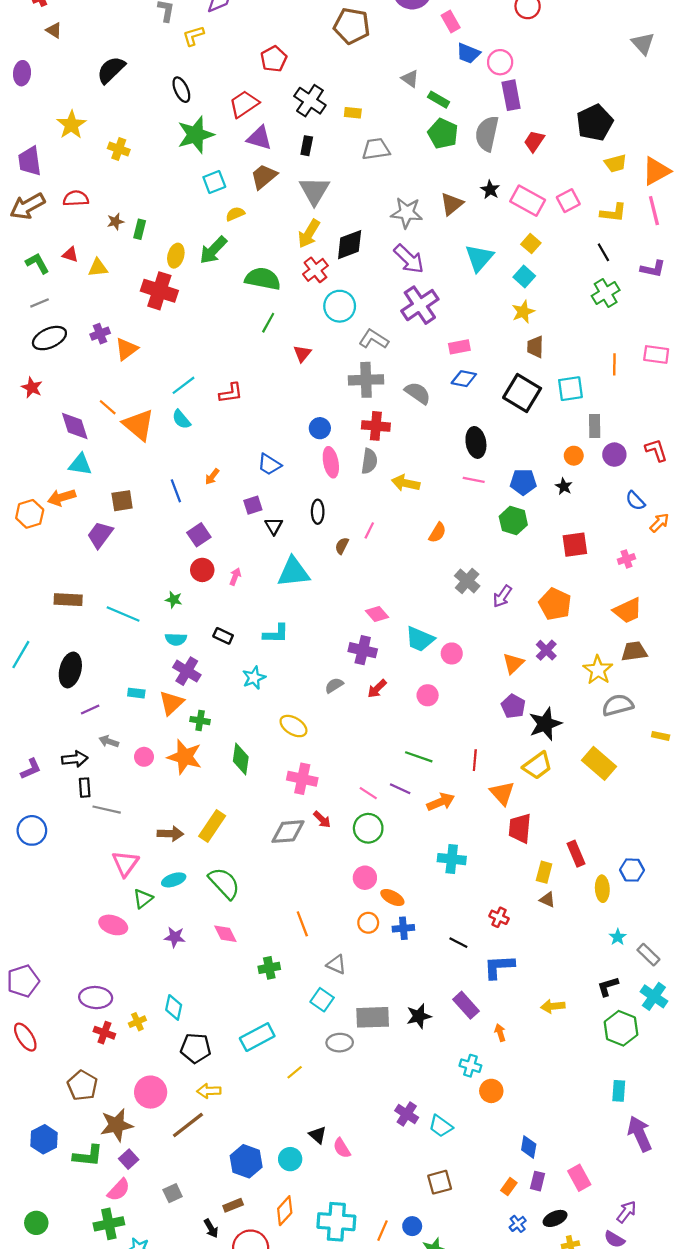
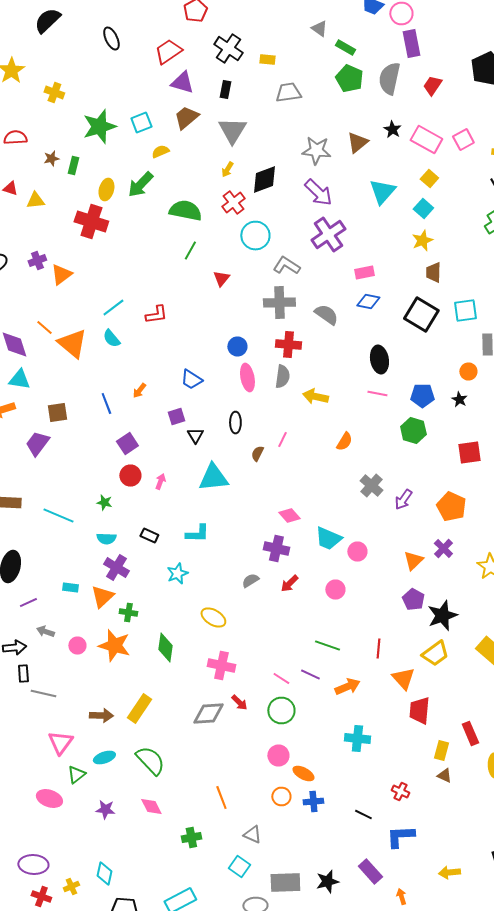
green star: (196, 135) -> (99, 126), moved
yellow arrow: (309, 234) -> (227, 170), size x0.6

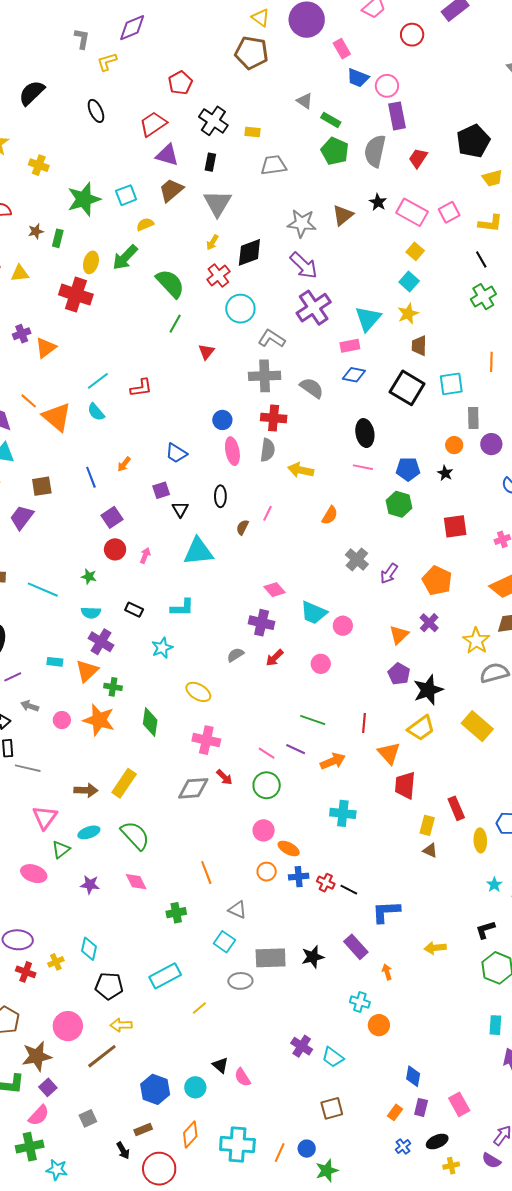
cyan triangle: (382, 192) -> (368, 319), moved
green semicircle: (185, 210) -> (170, 284), turned 36
red cross: (400, 792) -> (326, 883), moved

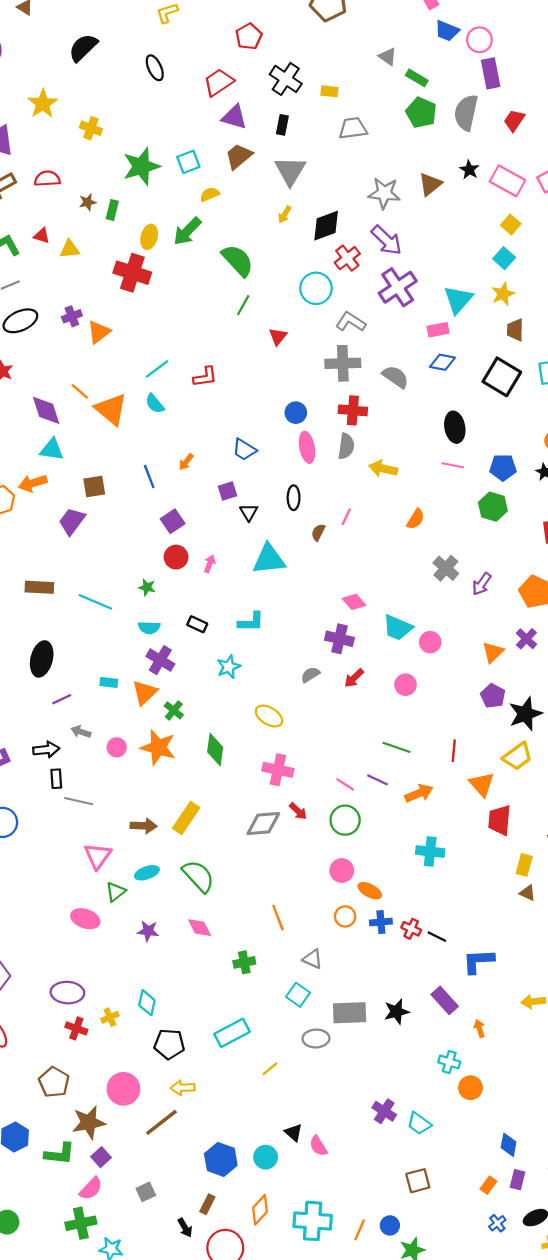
red cross: (218, 275) -> (347, 258), moved
green cross: (113, 687) -> (174, 710), turned 30
brown rectangle: (143, 1129) -> (207, 1204), turned -42

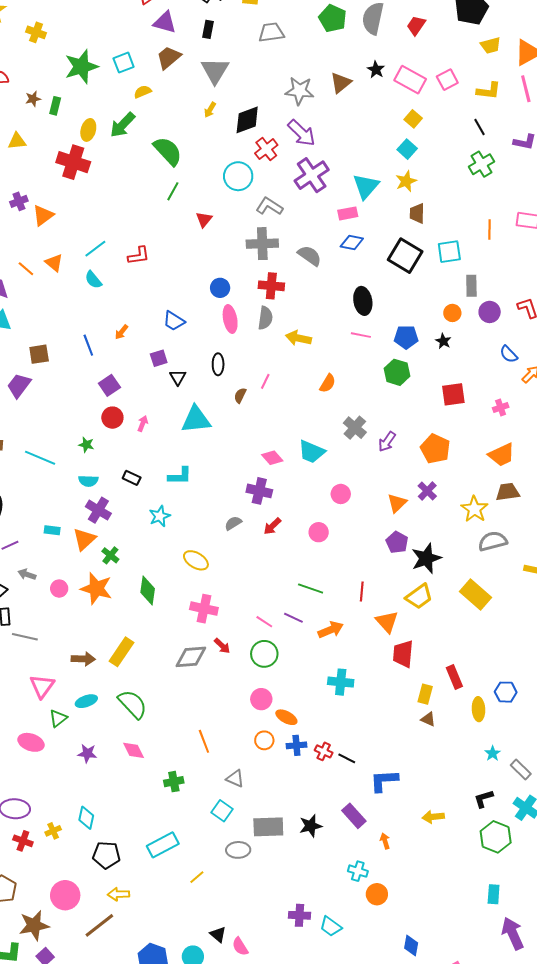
orange triangle: (111, 409) -> (54, 263), moved, size x0.6
cyan trapezoid: (398, 628) -> (312, 452), moved
purple cross: (384, 1111) -> (299, 915), turned -30

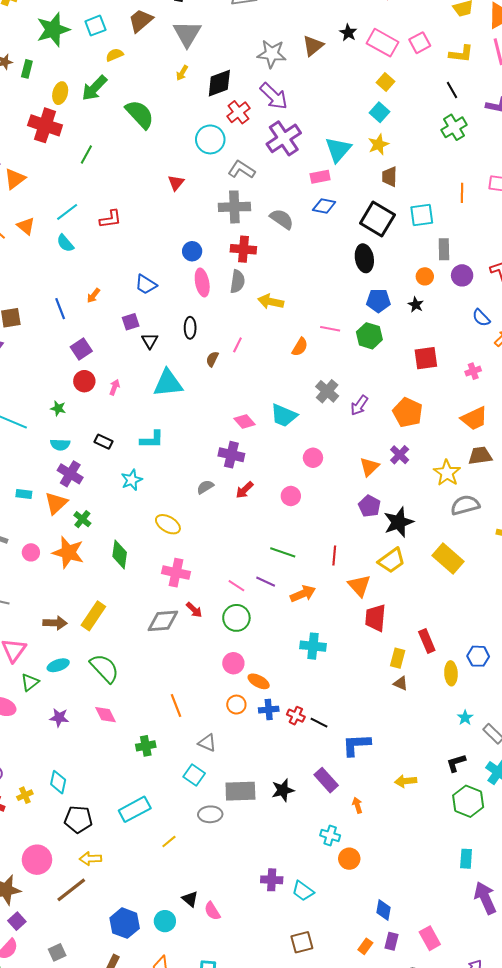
green line: (173, 191) -> (86, 155), moved
black ellipse: (363, 301) -> (364, 258), moved
pink line: (361, 335) -> (330, 329), moved

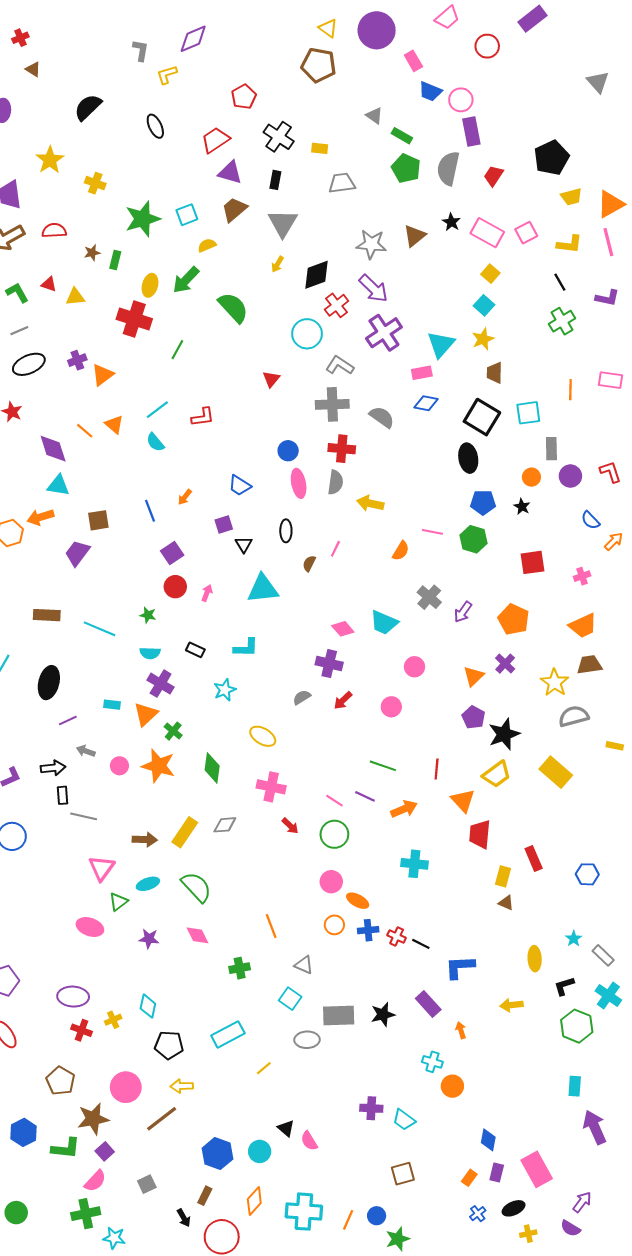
gray diamond: (163, 621) -> (225, 825), moved, size x0.7
yellow ellipse: (451, 673) -> (535, 959), moved
pink rectangle: (430, 938) -> (537, 1169), size x1.4

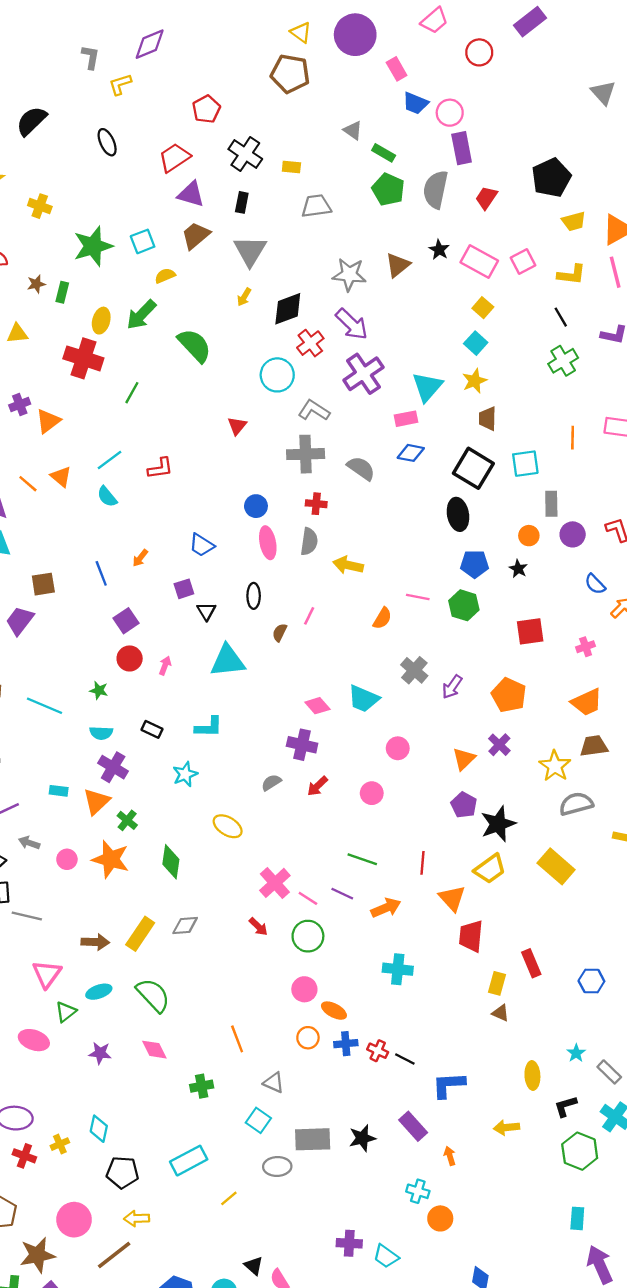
red cross: (342, 449) -> (316, 504), size x0.7
pink cross: (271, 787) -> (275, 883), moved, turned 36

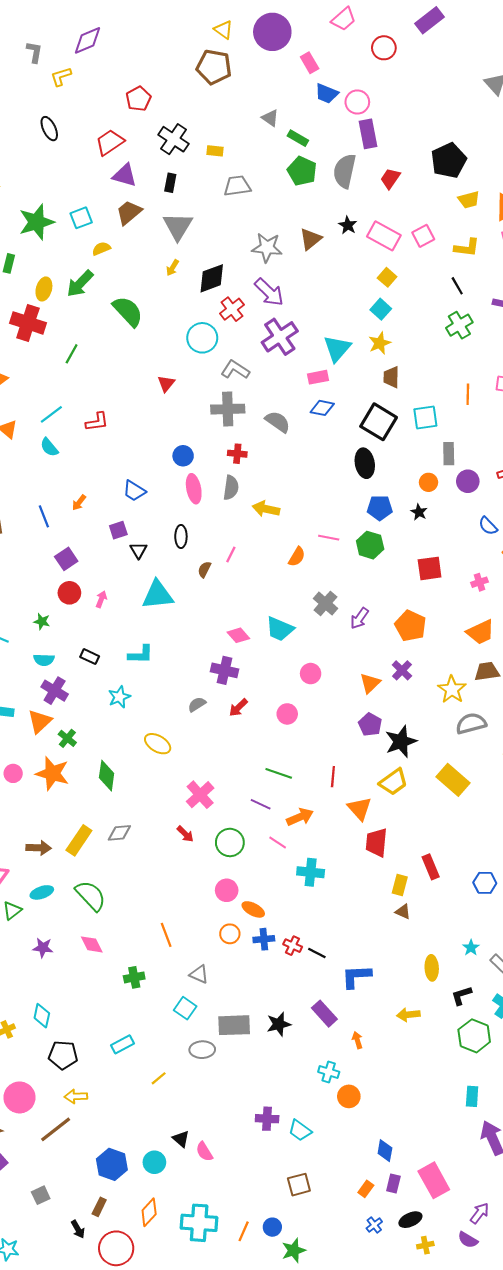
pink line: (308, 898) -> (278, 842), moved
cyan rectangle: (189, 1161) -> (123, 1044), size x0.7

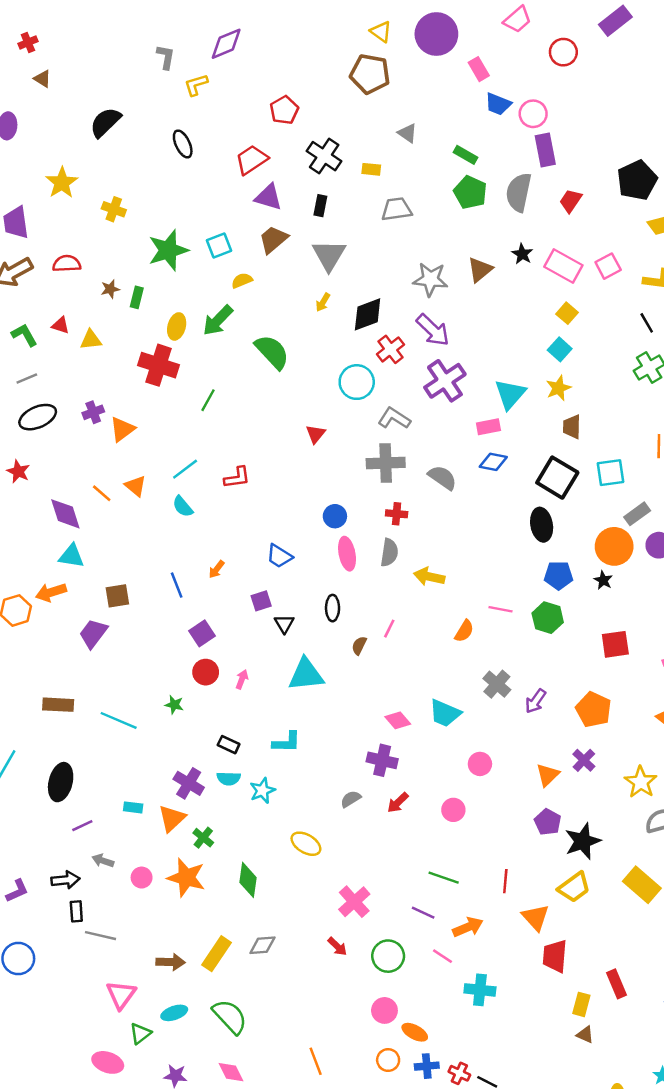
gray triangle: (270, 118) -> (407, 133), moved
gray rectangle: (449, 454) -> (637, 514), turned 55
orange circle: (429, 482) -> (614, 546), size x1.8
cyan semicircle: (44, 660) -> (229, 778), moved

